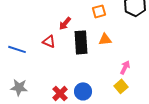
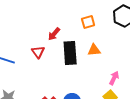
red triangle: (49, 41) -> (38, 52), turned 32

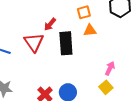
orange triangle: (94, 50) -> (90, 30), moved
red triangle: (38, 52) -> (34, 42), size x1.5

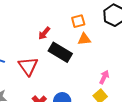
red triangle: (34, 42) -> (28, 66), moved
black rectangle: (66, 43) -> (60, 52), turned -55

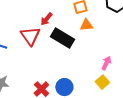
red triangle: (28, 66) -> (30, 36), moved

